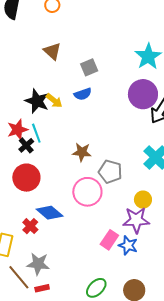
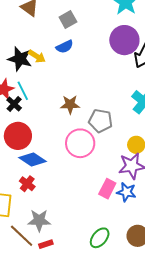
blue diamond: (50, 213) -> (33, 160), moved

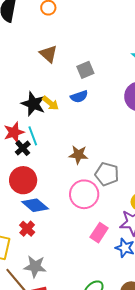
pink rectangle: (107, 189) -> (99, 233), moved

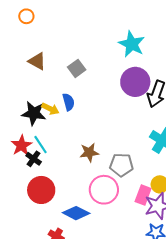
blue semicircle: (79, 97) -> (69, 102), moved, turned -72
blue diamond: (35, 205) -> (76, 213), moved
pink rectangle: (99, 233) -> (143, 195), moved

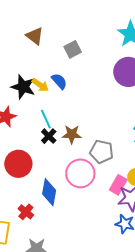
blue semicircle: (69, 102) -> (59, 81), turned -36
cyan line: (40, 145) -> (46, 119), moved
black cross: (34, 159) -> (49, 136), moved
blue diamond: (76, 213) -> (49, 192), turned 64

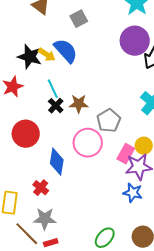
blue semicircle: (59, 81) -> (66, 51), size x1.5
gray pentagon: (102, 152) -> (109, 121), turned 30
red cross: (26, 212) -> (41, 188), moved

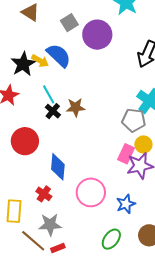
purple circle: (135, 41) -> (97, 35), moved
black star: (30, 57) -> (23, 64), turned 30
gray pentagon: (109, 121) -> (134, 120), moved, turned -30
pink circle: (88, 143) -> (91, 192), moved
blue star: (133, 193) -> (126, 204), moved, turned -30

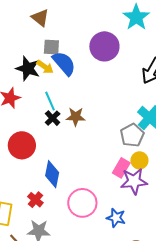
gray square: (69, 23) -> (51, 47), moved, turned 30
black star: (23, 64) -> (28, 68), turned -30
gray pentagon: (134, 120) -> (132, 135), turned 30
blue star: (126, 204) -> (116, 218), turned 30

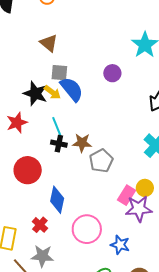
purple circle: (104, 46) -> (112, 73), size x0.6
black cross: (53, 118) -> (59, 144), turned -35
gray pentagon: (132, 135) -> (101, 161), moved

